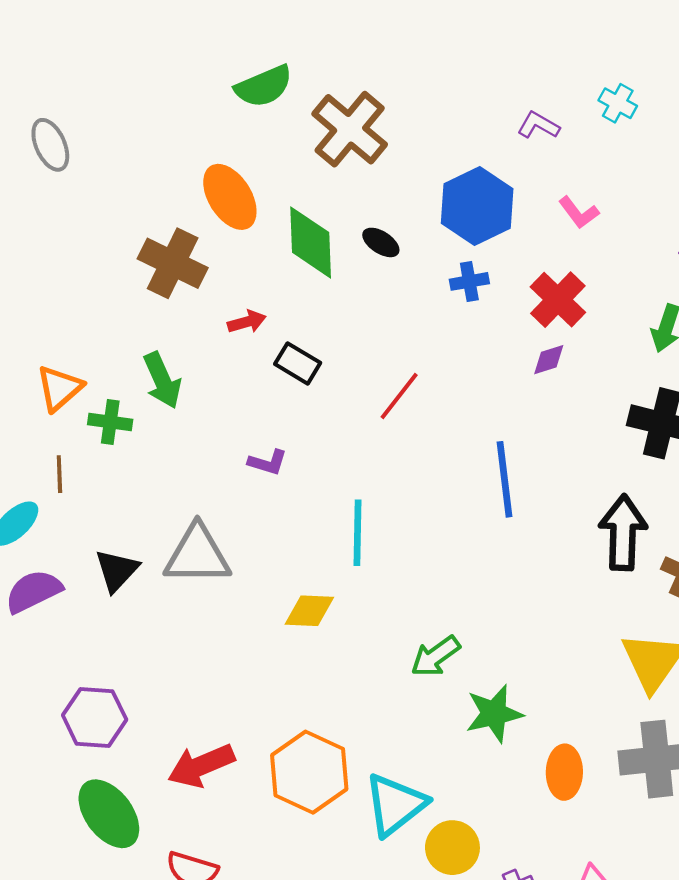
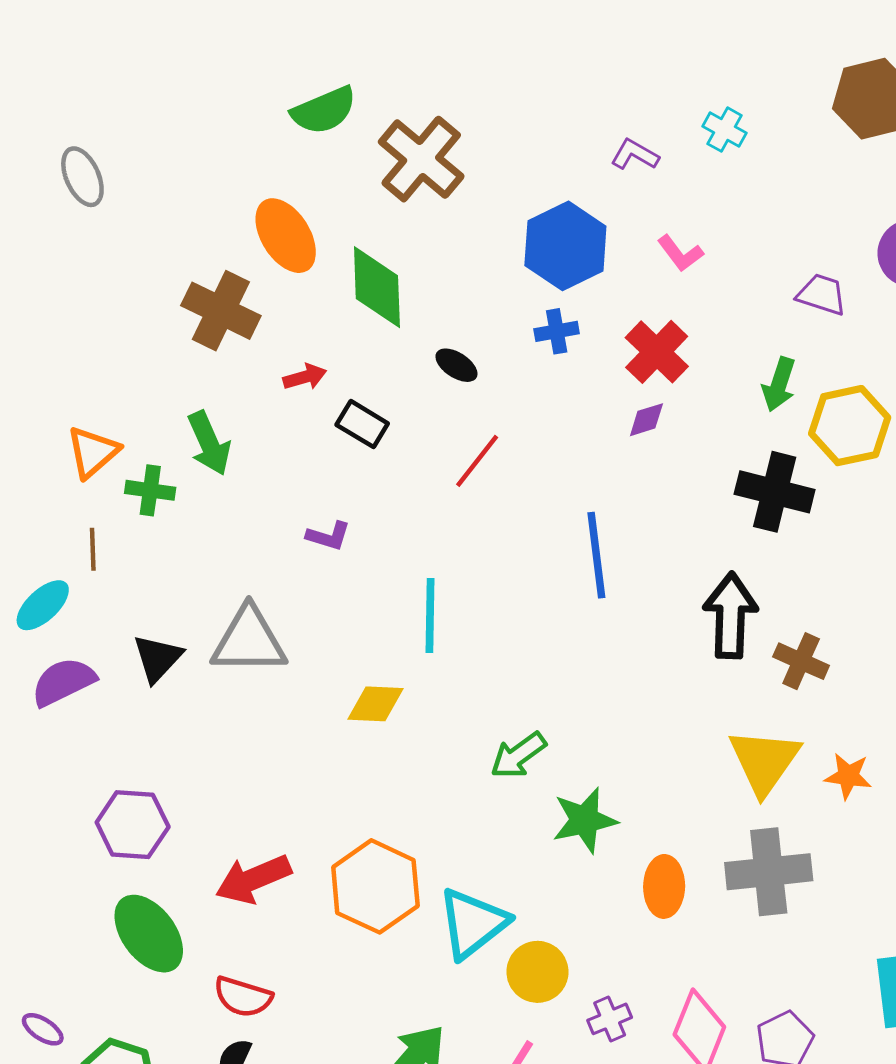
black ellipse: (381, 242) -> (456, 365), moved

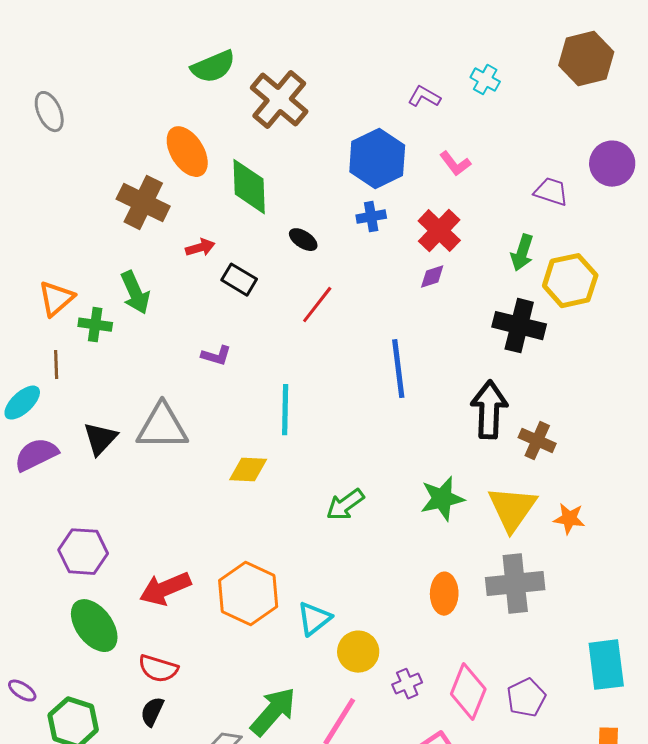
green star: (585, 820) -> (442, 499), moved
cyan triangle: (473, 923) -> (314, 619), size x0.7

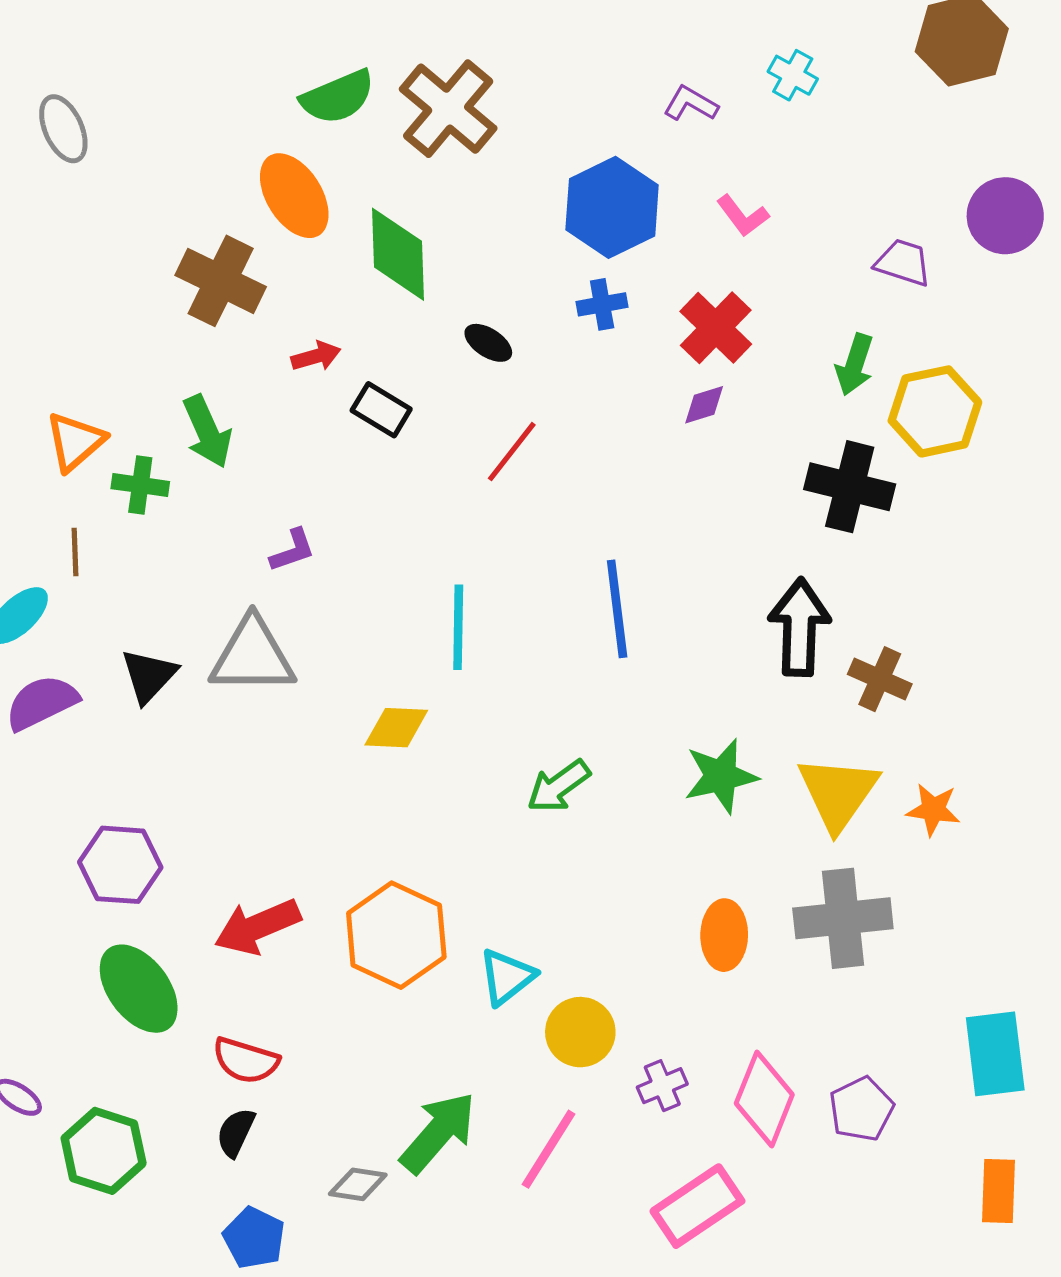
green semicircle: (213, 67) -> (338, 97), moved
purple L-shape: (216, 356) -> (293, 550), moved, turned -36
blue line: (398, 369) -> (617, 609), moved

